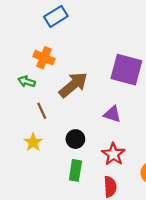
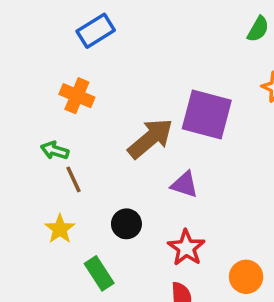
green arrow: (27, 82) -> (55, 150), moved
brown arrow: (73, 85) -> (150, 138), moved
green rectangle: (75, 170) -> (99, 273), moved, turned -42

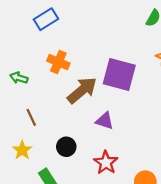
orange cross: (77, 96) -> (58, 62), moved
green arrow: (55, 150) -> (19, 78), moved

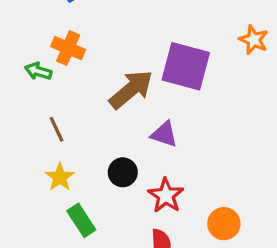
orange cross: (58, 62) -> (68, 48), moved
black circle: (66, 147) -> (123, 172), moved
yellow star: (22, 150) -> (60, 177), moved

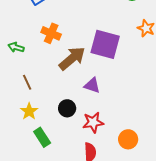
orange cross: (68, 48) -> (51, 33), moved
red star: (166, 195) -> (93, 122), turned 30

